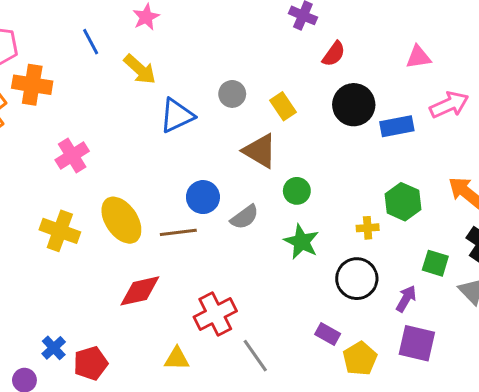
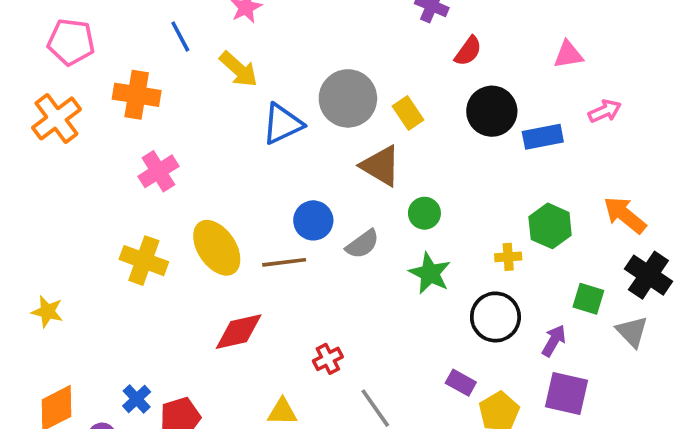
orange cross: (32, 85) -> (137, 95), moved
gray circle: (232, 94) -> (348, 98), size x1.8
pink arrow: (449, 105) -> (605, 111), size x0.7
red cross: (215, 314) -> (328, 359), size x0.6

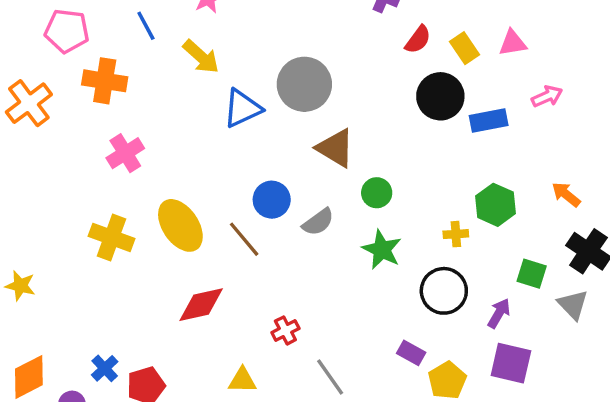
pink pentagon: (71, 42) -> (67, 31), moved
yellow rectangle: (408, 113) -> (464, 48), moved
orange arrow: (625, 215) -> (566, 194), size x0.7
brown line: (284, 262) -> (244, 239), turned 57

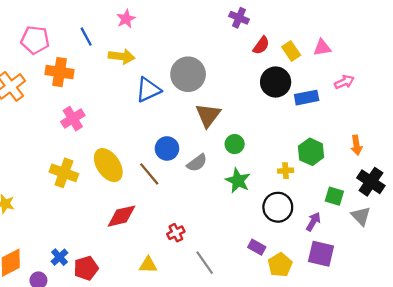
yellow arrow: (201, 57) -> (122, 57), turned -35
brown triangle: (335, 148) -> (208, 115), turned 36
orange arrow: (566, 194) -> (356, 145), turned -138

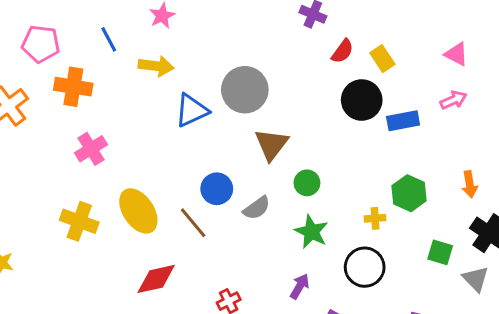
pink triangle: (322, 48) -> (456, 54), moved, turned 36
purple arrow: (313, 222) -> (300, 286), moved

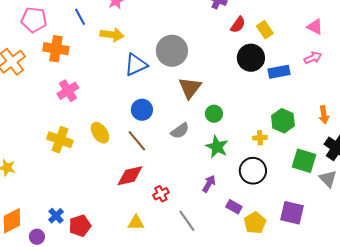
blue circle: (217, 189) -> (142, 110), moved
yellow ellipse: (138, 211) -> (100, 133), size x0.7
green square: (440, 252) -> (304, 161), size x1.4
red diamond: (156, 279) -> (130, 176), moved

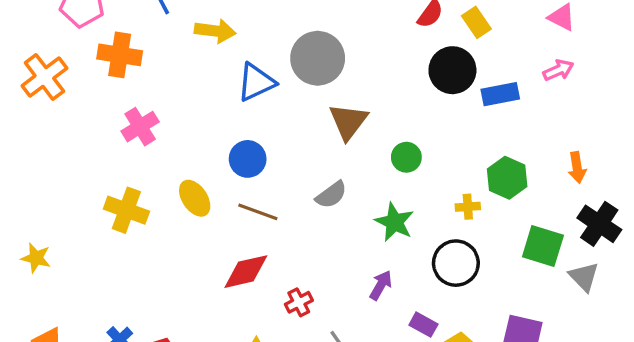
blue circle: (142, 110) -> (248, 159), moved
green circle: (214, 114) -> (406, 157), moved
brown line: (137, 141) -> (258, 212), turned -30

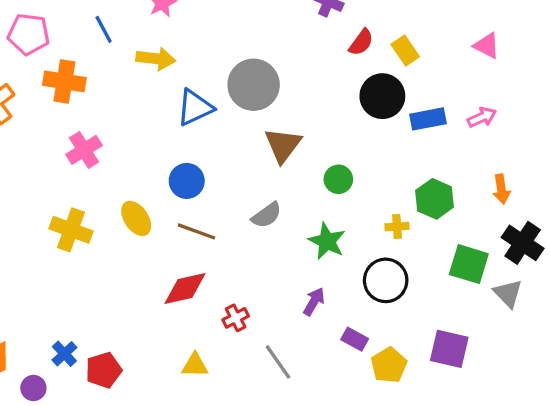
pink arrow: (558, 70) -> (482, 117), moved

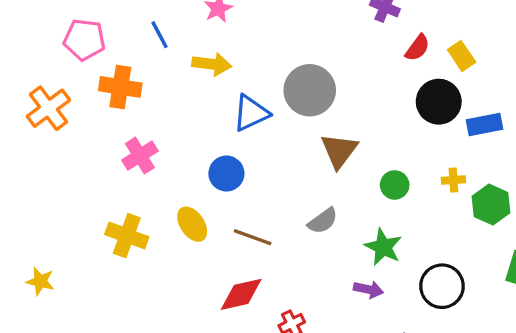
blue circle: (187, 181) -> (226, 174), moved
yellow cross: (397, 227) -> (453, 180), moved
purple arrow: (314, 302) -> (369, 289), moved, turned 72

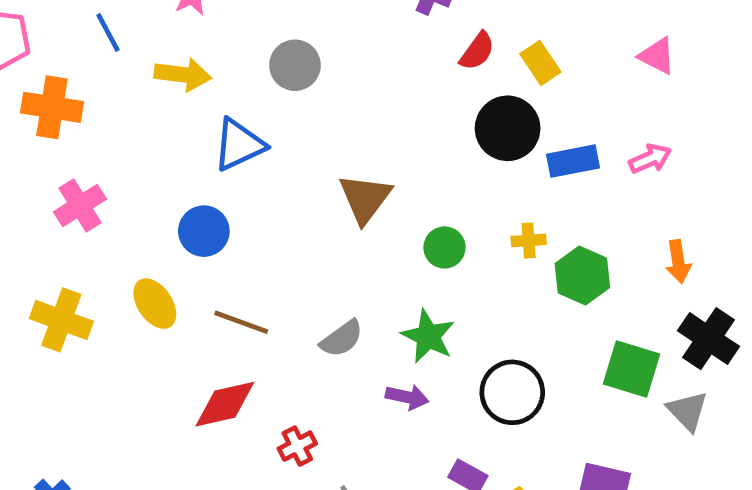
gray circle: (310, 90) -> (295, 65), moved, size x0.7
gray semicircle: (323, 221) -> (342, 339), moved

